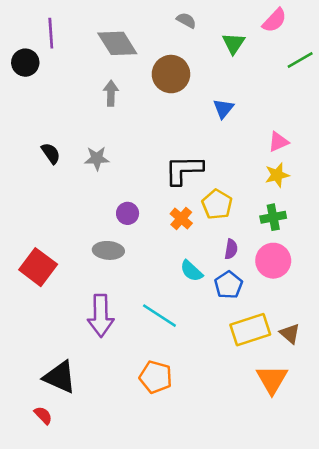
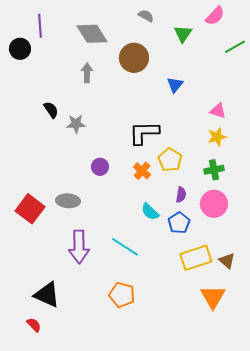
pink triangle: (278, 142) -> (218, 111), turned 42
black semicircle: (51, 153) -> (51, 110), moved
gray ellipse: (108, 250) -> (68, 201), moved

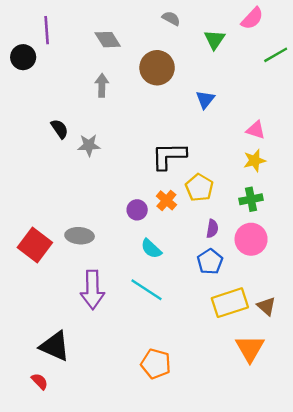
gray diamond: (92, 34) -> (108, 40), size x0.7
purple circle: (100, 167) -> (137, 210), moved
cyan semicircle: (150, 212) -> (151, 249), moved
orange pentagon: (122, 295) -> (156, 364), moved

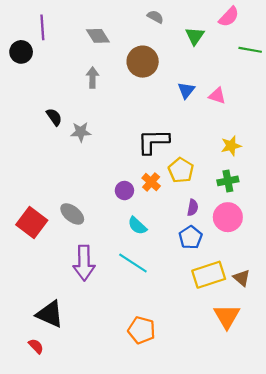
green line: (276, 55) -> (250, 50), turned 40
pink triangle: (256, 130) -> (217, 96), moved
gray ellipse: (80, 236) -> (72, 214), turned 35

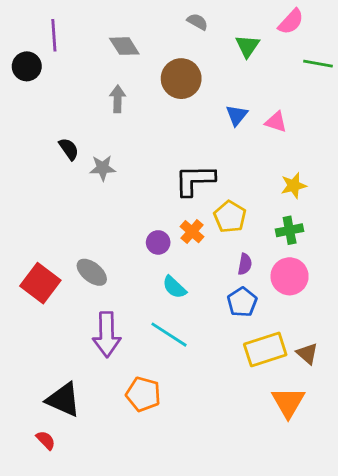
orange pentagon: (142, 330) -> (143, 394), moved

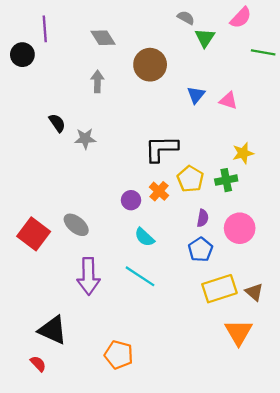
gray semicircle: (197, 22) -> (186, 18), moved
green cross: (290, 230) -> (226, 180), moved
orange pentagon: (143, 394) -> (119, 355), moved

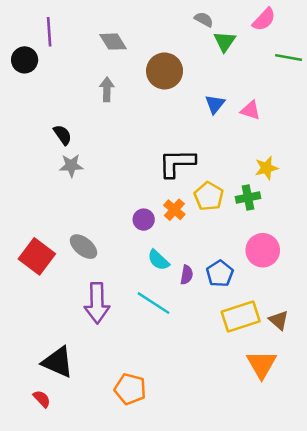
gray star: (85, 139) -> (71, 166), moved
purple semicircle: (203, 218) -> (187, 275), moved

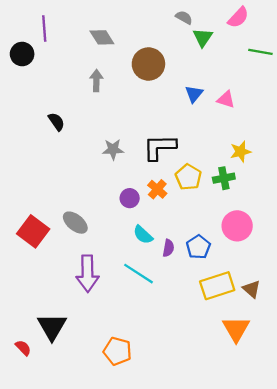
gray star: (71, 166) -> (113, 149), moved
black triangle: (58, 362) -> (52, 327), turned 36
red semicircle: (42, 399) -> (23, 348), moved

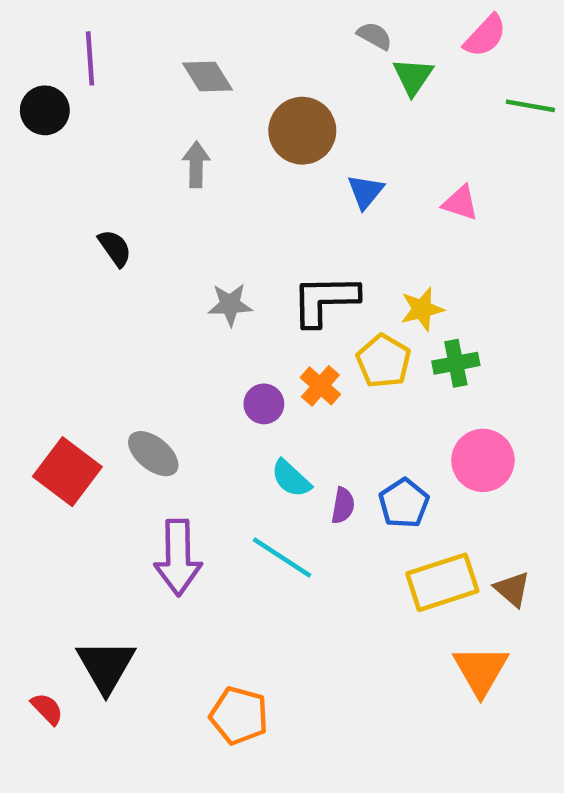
blue triangle: (194, 94) -> (366, 192), moved
yellow star: (240, 152) -> (422, 309), moved

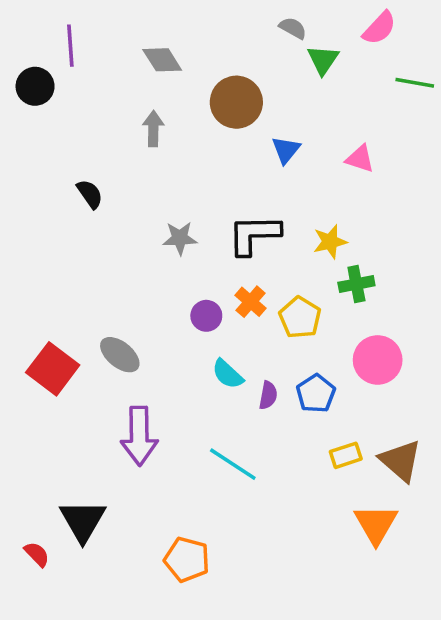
yellow pentagon: (384, 361) -> (300, 318), moved
cyan line: (282, 557) -> (233, 464), moved
yellow rectangle: (442, 582) -> (346, 455), size x0.6
brown triangle: (512, 589) -> (401, 461), size x1.5

